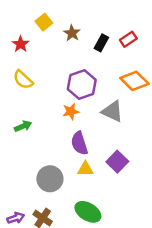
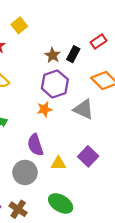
brown star: (72, 33) -> (53, 55), moved
black rectangle: (101, 43) -> (73, 54), moved
purple semicircle: (79, 143) -> (35, 145), moved

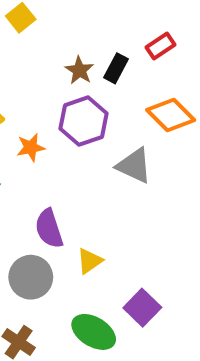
orange star: (45, 109) -> (31, 147), moved
purple square: (88, 156) -> (142, 308), moved
yellow triangle: (58, 163) -> (90, 261), turned -35

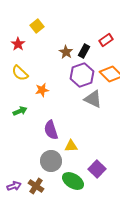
purple hexagon: (83, 121) -> (82, 75), moved
yellow triangle: (90, 261) -> (71, 146), turned 32
gray circle: (31, 277) -> (51, 161), moved

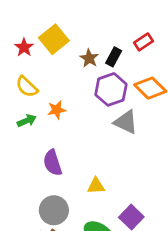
yellow square: (37, 26) -> (54, 39), moved, size x1.5
green arrow: (20, 111) -> (27, 121), moved
purple semicircle: (51, 130) -> (53, 163), moved
gray circle: (51, 161) -> (54, 210), moved

